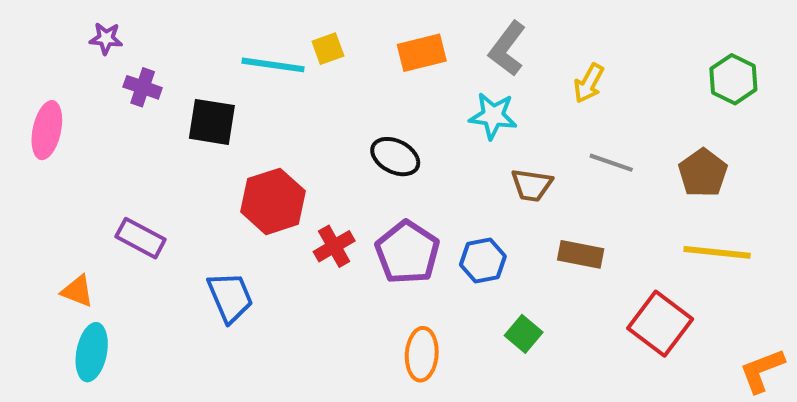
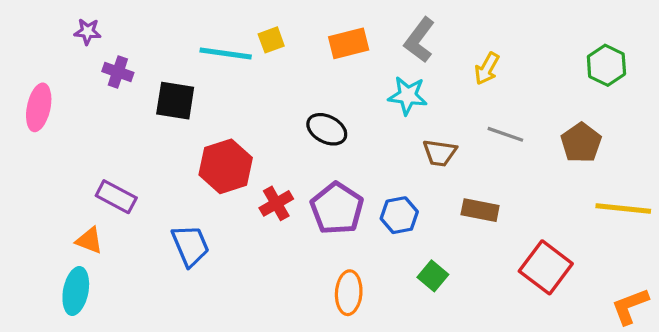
yellow line: (717, 252) -> (623, 208), moved
orange triangle: (77, 291) -> (89, 240), moved

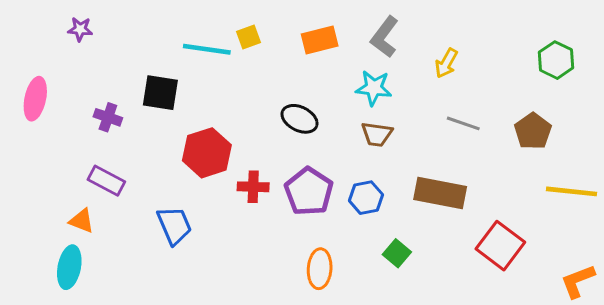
purple cross: (118, 72) -> (108, 117), moved
brown trapezoid: (440, 153) -> (377, 134), moved
red cross: (276, 203) -> (253, 187), turned 32
brown rectangle: (480, 210) -> (440, 193), size x1.5

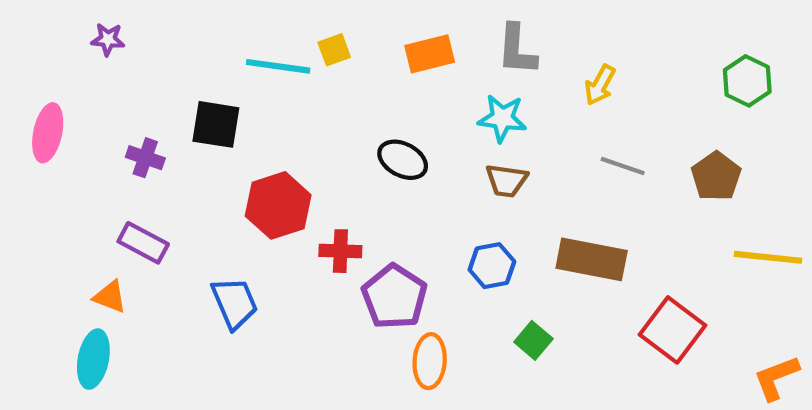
gray L-shape: (385, 37) -> (517, 50), turned -33
purple pentagon: (309, 191) -> (394, 297), moved

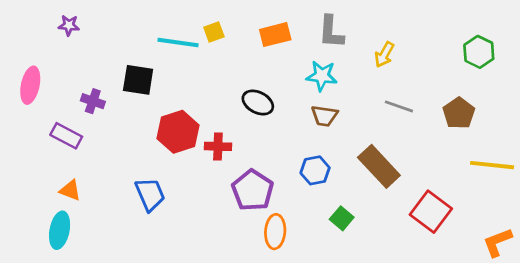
purple rectangle: (143, 243) -> (66, 136), moved
red cross: (340, 251) -> (218, 146), moved
brown rectangle: (592, 259) -> (379, 166), turned 36

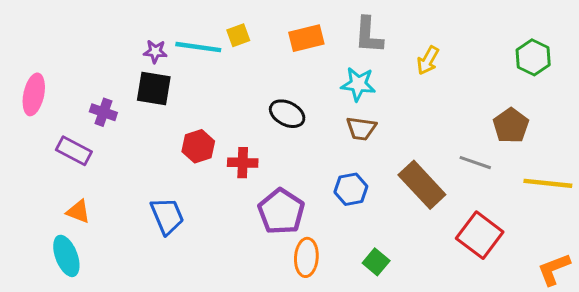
purple star: (69, 25) -> (155, 51), moved
gray line: (399, 106) -> (475, 163), moved
red hexagon: (178, 132) -> (198, 146), size x0.7
green square: (342, 218) -> (376, 262), moved
cyan ellipse: (60, 230) -> (66, 256), turned -32

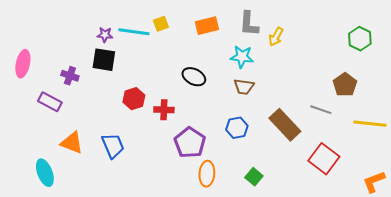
yellow arrow: (428, 60) -> (276, 37), moved
orange triangle: (78, 211) -> (72, 143), moved, size x1.4

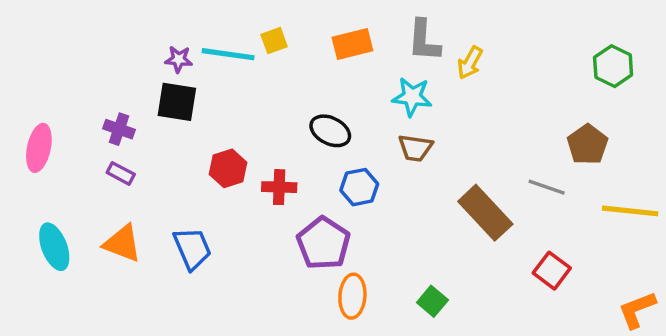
pink ellipse: (23, 64) -> (39, 148), moved
purple rectangle: (50, 102) -> (121, 173), moved, size x0.7
blue hexagon: (237, 128) -> (359, 187), moved
red square: (324, 159) -> (552, 271), size x0.7
cyan ellipse: (45, 173) -> (54, 247), moved

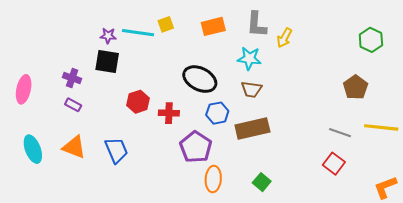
black ellipse: (330, 131) -> (200, 79), size x1.4
gray line: (547, 187) -> (340, 133), moved
brown rectangle: (485, 213) -> (252, 129), moved, turned -60

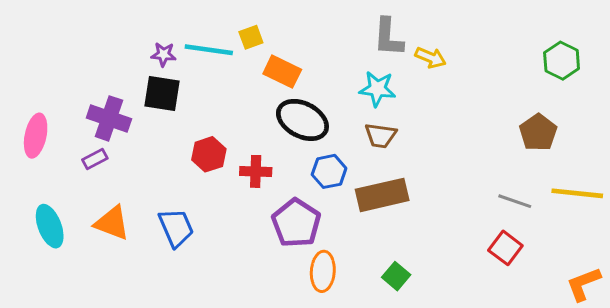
orange rectangle: (213, 26) -> (282, 72), moved, turned 40
yellow arrow: (284, 38) -> (430, 58), turned -96
purple cross: (72, 78) -> (109, 118), size x1.5
purple rectangle: (73, 105) -> (95, 159), moved, turned -56

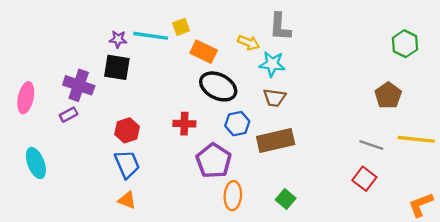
yellow arrow: (430, 58) -> (249, 43), moved
red hexagon: (209, 154) -> (127, 130), moved
orange triangle: (112, 223) -> (127, 200), moved, size x0.7

